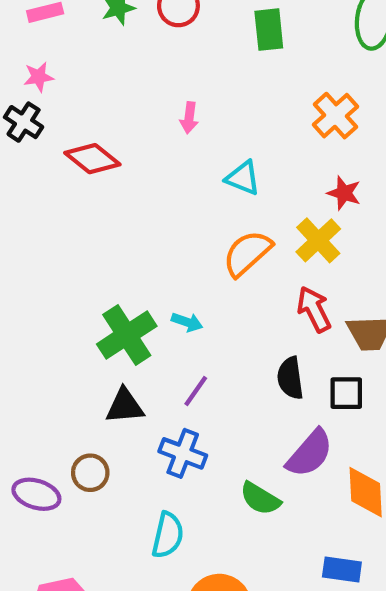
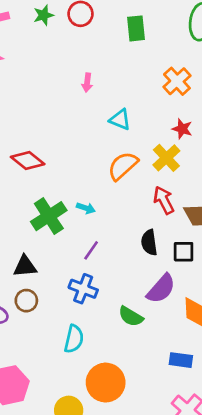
red diamond: (92, 159) -> (28, 161), moved
black triangle: (125, 406) -> (25, 266), moved

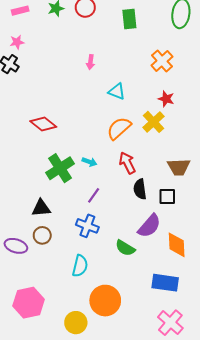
red arrow: (164, 200) -> (127, 163), moved
blue rectangle: (181, 360) -> (165, 283), size x1.4

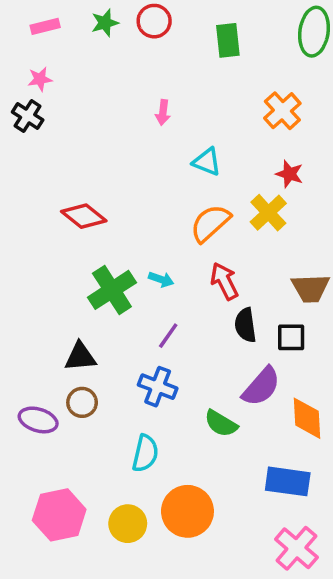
yellow circle: (76, 323) -> (128, 524), moved

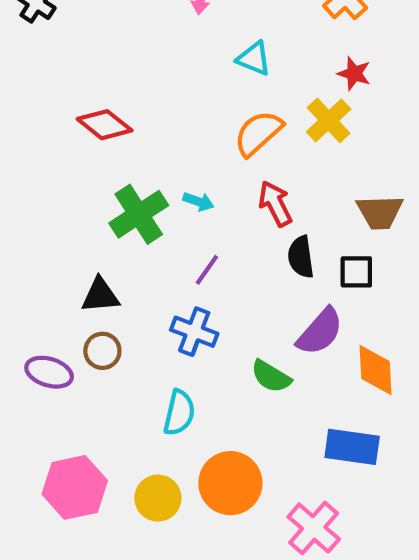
pink cross: (296, 548) -> (314, 528), moved

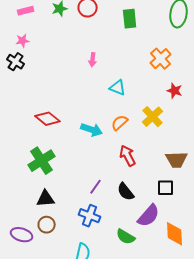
red star: (354, 73) -> (175, 91), moved
orange semicircle: (258, 133) -> (120, 123), size x0.7
cyan arrow: (198, 201) -> (92, 130), moved, size x1.5
green cross: (139, 214) -> (42, 161), moved
black semicircle: (301, 257) -> (126, 192), moved, turned -30

